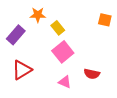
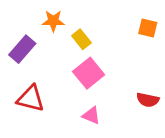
red triangle: (22, 70) -> (31, 98), turned 45
red semicircle: (92, 74) -> (148, 100), moved

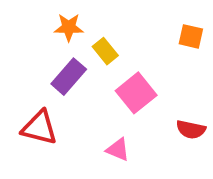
purple rectangle: (22, 49) -> (69, 77), moved
pink square: (89, 73) -> (136, 93), moved

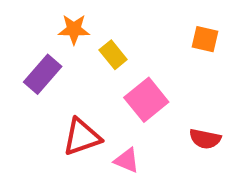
purple rectangle: (69, 77) -> (43, 74), moved
red triangle: (40, 128) -> (82, 137), moved, turned -33

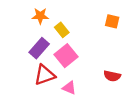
purple rectangle: (43, 74) -> (39, 48), moved
pink square: (146, 100) -> (66, 56), moved

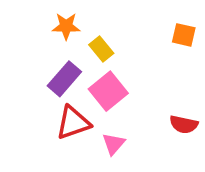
pink triangle: (69, 88) -> (114, 144), turned 48

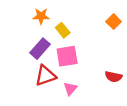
orange square: (184, 35) -> (114, 22), turned 32
pink square: (108, 91) -> (67, 56), turned 30

